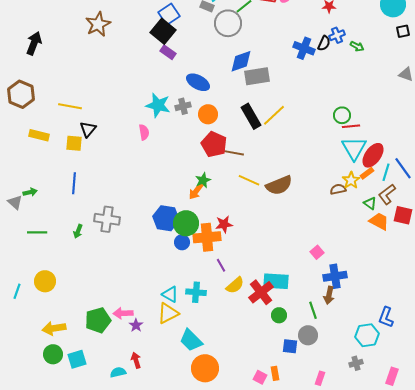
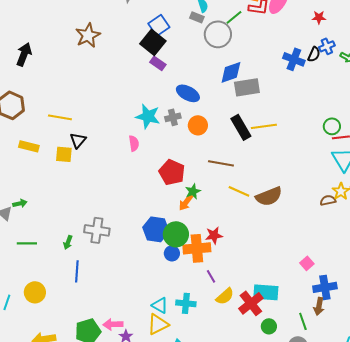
yellow line: (274, 115) -> (264, 126), turned 35
red pentagon: (214, 144) -> (172, 172), moved
blue line: (74, 183) -> (77, 271), moved

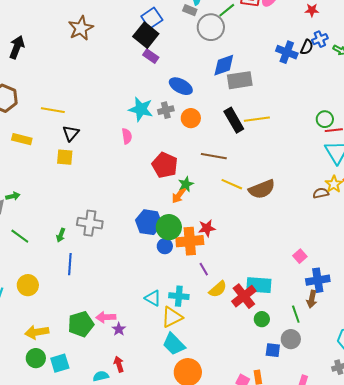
yellow square: (64, 154) -> (65, 157), moved
green line: (27, 243) -> (20, 236), turned 36
yellow triangle: (158, 324) -> (172, 317), moved

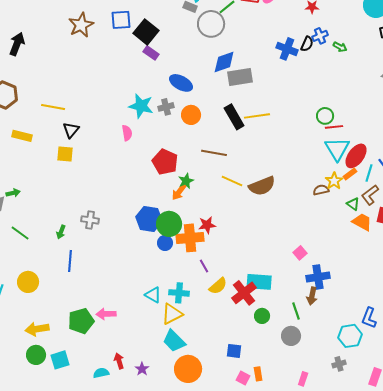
blue square: (152, 18) -> (121, 20), moved, turned 30
gray cross: (90, 223) -> (90, 220), size x0.7
purple star: (119, 329) -> (142, 369), moved
blue square: (273, 350) -> (234, 351), moved

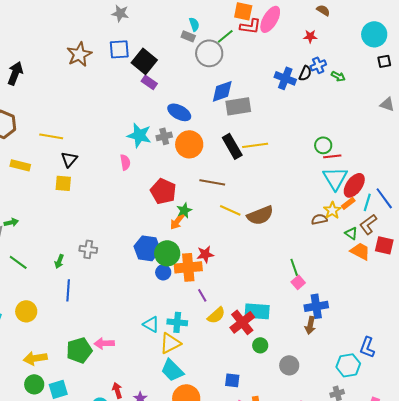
orange circle: (191, 115) -> (189, 144), size x1.4
green line: (296, 311) -> (294, 267), moved

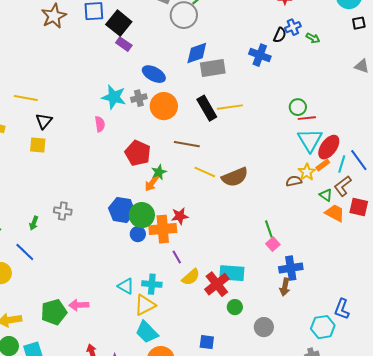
blue cross: (285, 78) -> (260, 55), moved
blue line: (68, 290) -> (25, 252), moved, turned -50

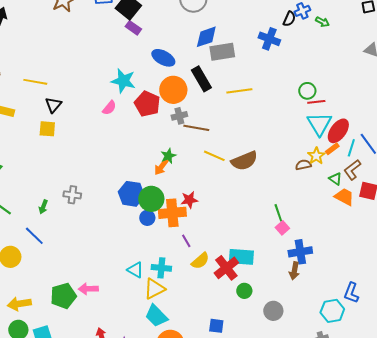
gray cross: (139, 98) -> (179, 116), moved
black rectangle: (207, 108) -> (201, 79), moved
pink semicircle: (100, 124) -> (109, 108), turned 49
red pentagon: (138, 153) -> (147, 104), moved

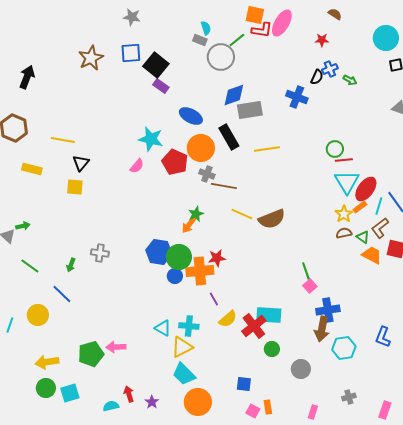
gray cross: (179, 116) -> (207, 174), turned 35
brown semicircle: (303, 165) -> (344, 233), moved
brown arrow: (294, 271) -> (322, 329), size x1.4
blue L-shape: (351, 293) -> (383, 337), moved
cyan hexagon: (332, 311) -> (344, 348), moved

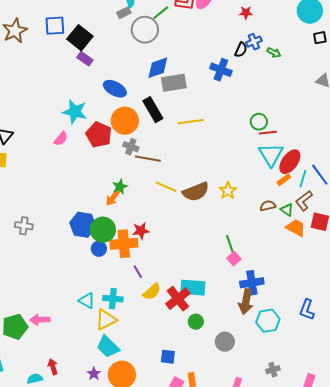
gray rectangle: (200, 40) -> (124, 13), turned -48
yellow star: (344, 214) -> (228, 191), moved
purple star: (152, 402) -> (94, 374), moved

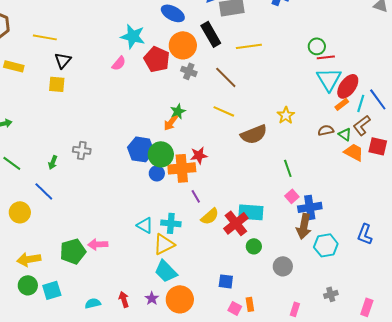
brown line: (148, 159) -> (226, 77), moved, turned 35
brown semicircle: (196, 192) -> (254, 134), moved
pink square: (234, 259) -> (292, 196), moved
red arrow: (53, 367) -> (124, 299), moved

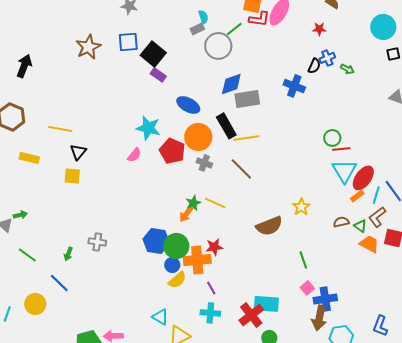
yellow line: (249, 46) -> (246, 138), moved
yellow line: (224, 111) -> (215, 203), moved
yellow semicircle: (210, 216) -> (177, 280), moved
cyan cross: (171, 223) -> (210, 313), moved

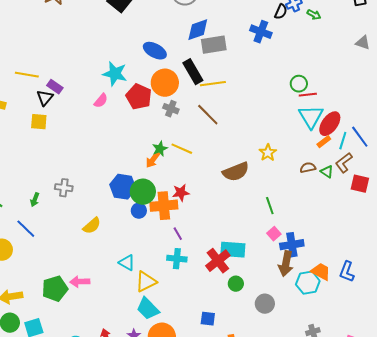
purple rectangle: (158, 75) -> (55, 87), moved
orange trapezoid: (369, 244) -> (321, 272), moved
yellow semicircle: (177, 280) -> (92, 226), moved

